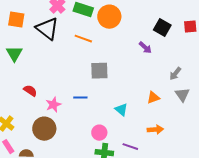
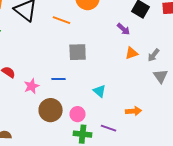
orange triangle: (153, 98) -> (132, 53), moved
brown circle: (44, 129) -> (51, 110), moved

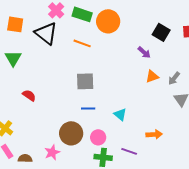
gray square: (78, 52) -> (85, 81), moved
blue line: (59, 79) -> (88, 108), moved
pink star: (32, 86) -> (52, 152), moved

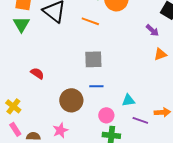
green triangle: (13, 58) -> (21, 24), moved
cyan triangle: (120, 114) -> (128, 100), moved, turned -48
brown circle: (71, 133) -> (71, 100), moved
purple line: (129, 151) -> (140, 120), moved

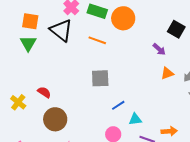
blue line: (96, 86) -> (118, 105), moved, turned -32
brown circle: (71, 100) -> (55, 119), moved
yellow cross: (13, 106) -> (18, 102), moved

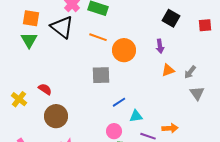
orange circle: (123, 18) -> (124, 50), moved
black square: (176, 29) -> (171, 18), moved
purple arrow: (159, 49) -> (160, 46), turned 40

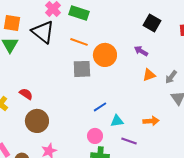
purple arrow: (160, 46) -> (141, 51), turned 128
gray square: (101, 75) -> (82, 69), moved
orange arrow: (170, 128) -> (151, 121), moved

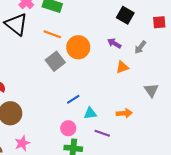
gray square: (82, 69) -> (55, 61), turned -36
gray arrow: (171, 77) -> (140, 47), moved

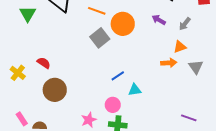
orange triangle: (122, 67) -> (180, 47), moved
orange arrow: (124, 113) -> (169, 63), moved
purple line: (102, 133) -> (189, 118), moved
pink star: (22, 143) -> (89, 120), moved

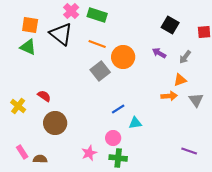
green triangle: (28, 14) -> (28, 47), turned -36

